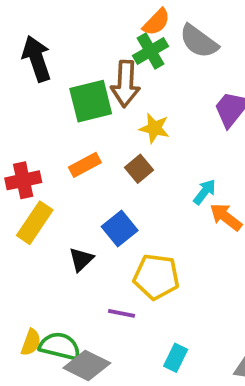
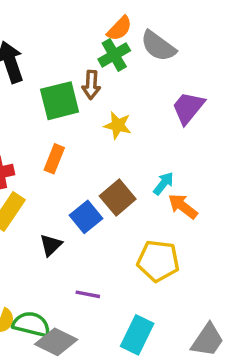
brown arrow: (125, 84) -> (91, 85), size x0.7
orange rectangle: (85, 165) -> (54, 159), turned -40
brown square: (139, 169) -> (118, 198), moved, size x1.4
yellow pentagon: (156, 277) -> (158, 261), moved
cyan rectangle: (176, 358) -> (137, 335), size x1.5

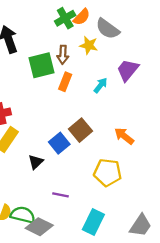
green cross: (114, 55) -> (65, 18), moved
yellow star: (118, 125) -> (89, 45), moved
orange rectangle: (54, 159) -> (65, 82), moved
cyan arrow: (163, 183) -> (100, 85), moved

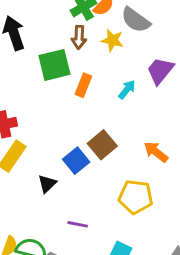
brown arrow: (63, 55) -> (79, 37), moved

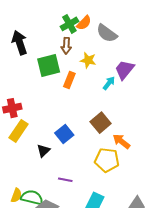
yellow star: (112, 40) -> (88, 60), moved
cyan arrow: (127, 90) -> (109, 83), moved
brown square: (102, 145) -> (101, 123), moved
orange arrow: (156, 152) -> (121, 141), moved

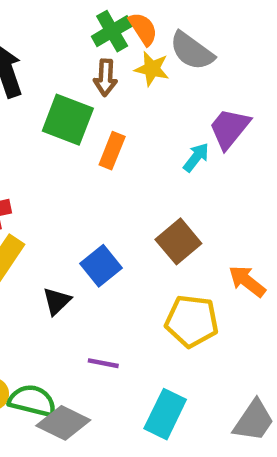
orange semicircle: (84, 23) -> (143, 29), turned -77
yellow star: (88, 60) -> (152, 69), moved
green square: (49, 65) -> (68, 120), turned 35
orange arrow: (121, 141) -> (247, 281), moved

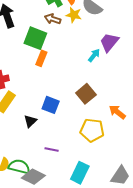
brown arrow: (105, 78) -> (53, 19), turned 105
orange rectangle: (112, 151) -> (41, 58), moved
blue square: (101, 266) -> (51, 105), turned -30

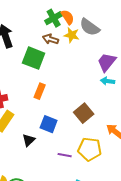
cyan arrow: (94, 55) -> (108, 81), moved, turned -120
orange rectangle: (41, 58) -> (40, 91), moved
purple line: (52, 149) -> (65, 155), moved

